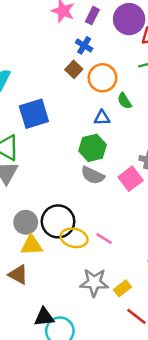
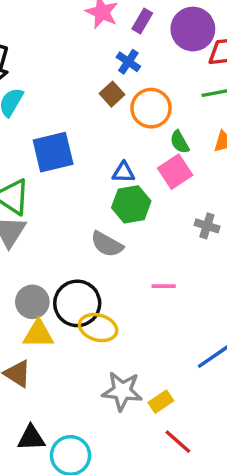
blue triangle: (102, 118) -> (123, 172), moved
gray semicircle: (93, 175) -> (107, 244), moved
pink square: (131, 179) -> (175, 172), moved
pink line: (104, 239) -> (164, 286), moved, turned -35
black triangle: (44, 317) -> (31, 438), moved

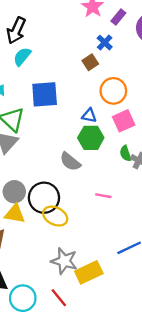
orange circle: (151, 108) -> (113, 91), moved
green semicircle: (180, 142) -> (126, 153), moved
yellow rectangle: (161, 402) -> (89, 272), size x1.6
red line: (178, 442) -> (59, 298), moved

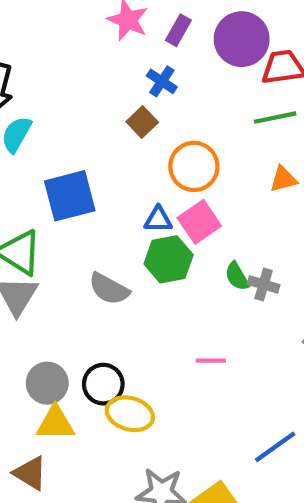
pink square: (124, 121) -> (199, 222), moved
gray semicircle: (70, 162) -> (109, 289), moved
black circle: (44, 198) -> (103, 384), size x0.7

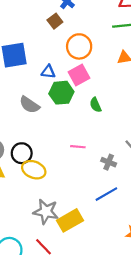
blue triangle: (158, 219) -> (48, 72), moved
gray cross: (264, 284) -> (109, 162), moved

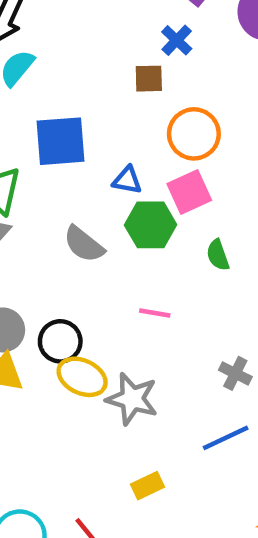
brown square: (55, 21) -> (149, 79), turned 32
pink line: (78, 147) -> (155, 313), moved
gray star: (46, 212) -> (132, 399), moved
yellow rectangle: (70, 220) -> (148, 486), size x0.6

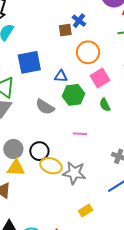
blue cross: (177, 40) -> (79, 21), moved
pink square: (189, 192) -> (100, 78), moved

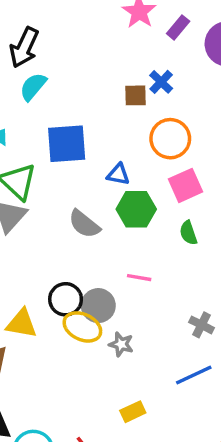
gray circle: (13, 149) -> (98, 306), moved
gray star: (74, 173) -> (121, 344), size x0.6

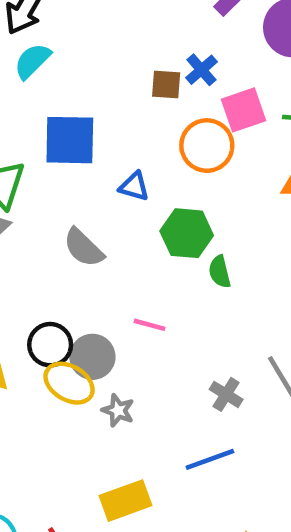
pink square: (185, 185) -> (243, 110), moved
green hexagon: (136, 209) -> (187, 233), moved
yellow rectangle: (133, 412) -> (126, 501), size x1.5

